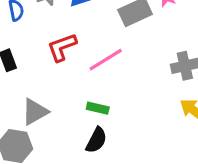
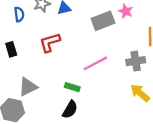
pink line: (106, 60) -> (95, 63), moved

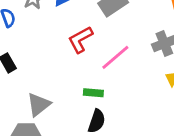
red L-shape: (50, 42) -> (80, 40), moved

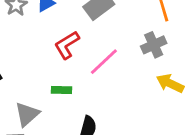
green rectangle: (93, 93) -> (62, 90), moved

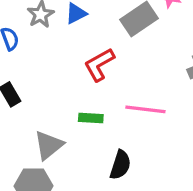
pink line: (104, 62) -> (145, 109), moved, turned 48

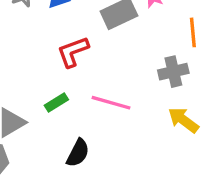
green rectangle: (91, 118) -> (56, 102), turned -45

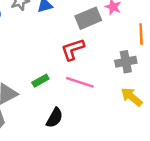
red L-shape: (73, 52) -> (73, 49), moved

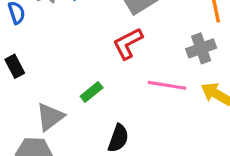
pink line: (80, 82) -> (167, 85), moved

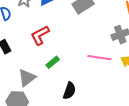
red L-shape: (128, 43) -> (40, 35), moved

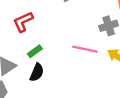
black semicircle: (69, 91) -> (37, 72), moved

